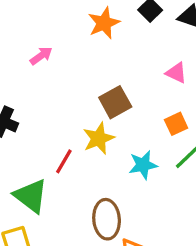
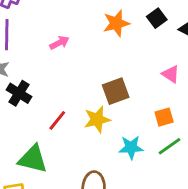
red line: (64, 161) -> (57, 120), moved
green triangle: (31, 196) -> (33, 159), turned -32

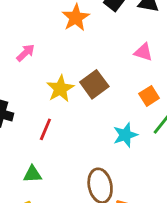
yellow star: (97, 119) -> (60, 89), moved
green triangle: (33, 159) -> (32, 174), size x0.6

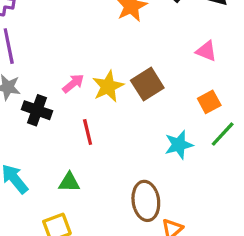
pink arrow: (26, 53) -> (73, 83), moved
red line: (45, 129) -> (88, 132), turned -40

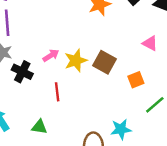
brown square: (147, 84) -> (105, 62), turned -35
orange square: (209, 102) -> (136, 80), moved
cyan star: (179, 145) -> (121, 129), moved

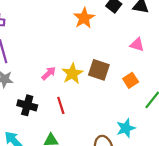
black cross: (22, 72) -> (27, 105), moved

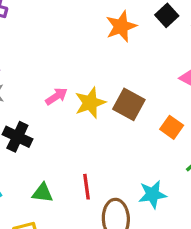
orange square: (131, 80) -> (172, 127), turned -32
red line: (61, 105) -> (86, 187), moved

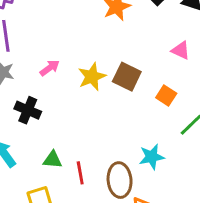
pink arrow: (56, 96) -> (50, 68), moved
red line: (86, 187) -> (80, 173), moved

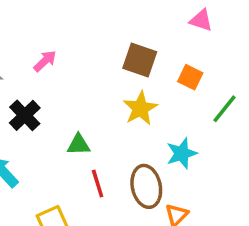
yellow star: (92, 77) -> (140, 108), moved
black cross: (28, 110) -> (25, 115), turned 30
green triangle: (53, 160) -> (79, 145), moved

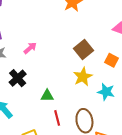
brown square: (140, 60) -> (83, 50), turned 30
cyan star: (182, 153) -> (106, 92), moved, turned 30

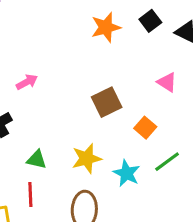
yellow star: (83, 77) -> (87, 159), moved
red line: (57, 118) -> (30, 195), moved

